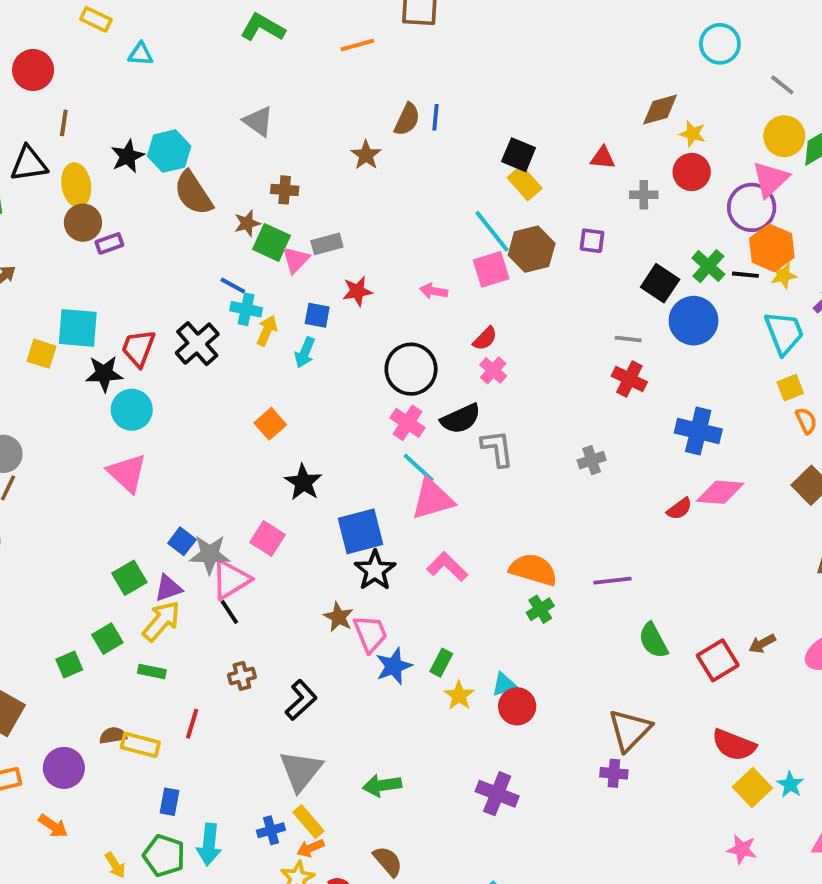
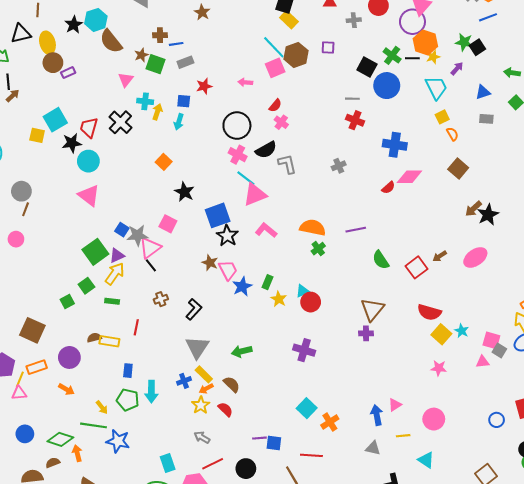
pink triangle: (296, 260) -> (126, 80), moved
blue line: (233, 285) -> (176, 44), moved, turned -32
cyan square: (78, 328) -> (55, 120), turned -30
green square: (129, 578) -> (95, 252), size x1.4
brown semicircle: (388, 861) -> (232, 384), moved

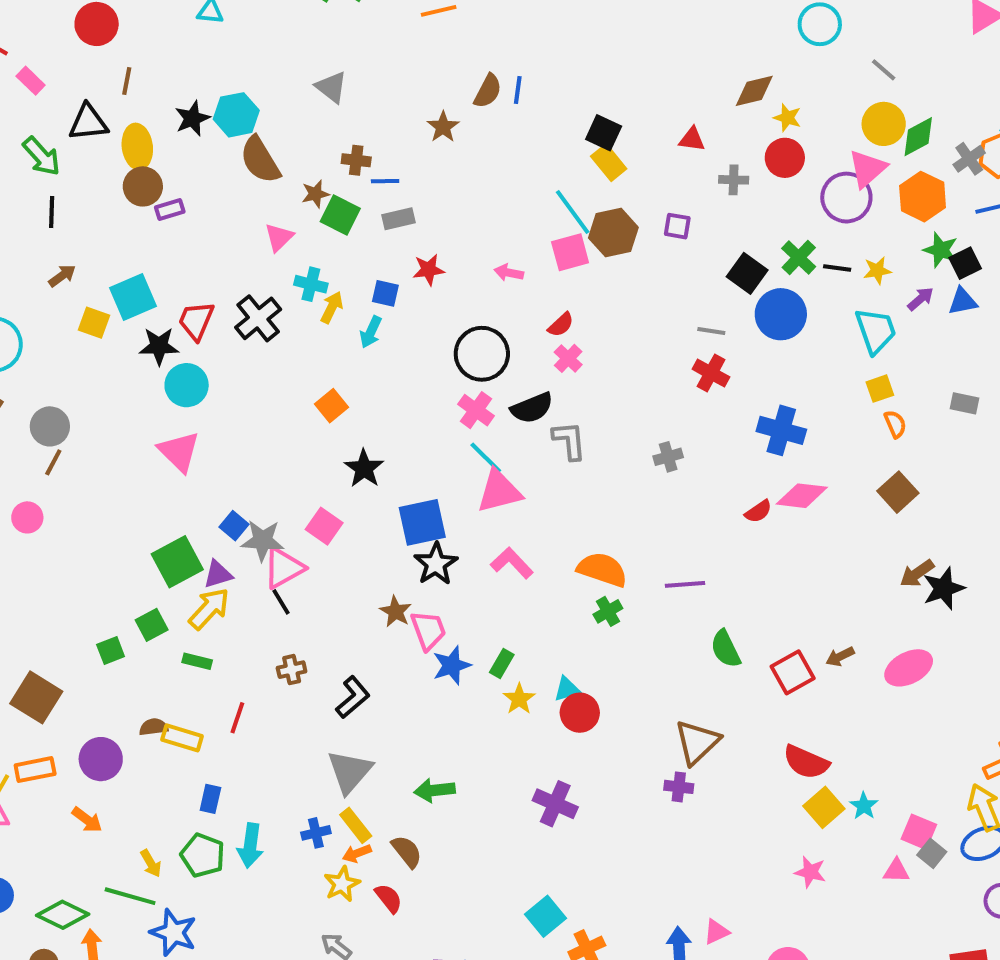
orange hexagon: (425, 42) -> (923, 197), moved
blue triangle: (483, 92) -> (963, 301), moved
brown arrow: (13, 96) -> (62, 276), moved

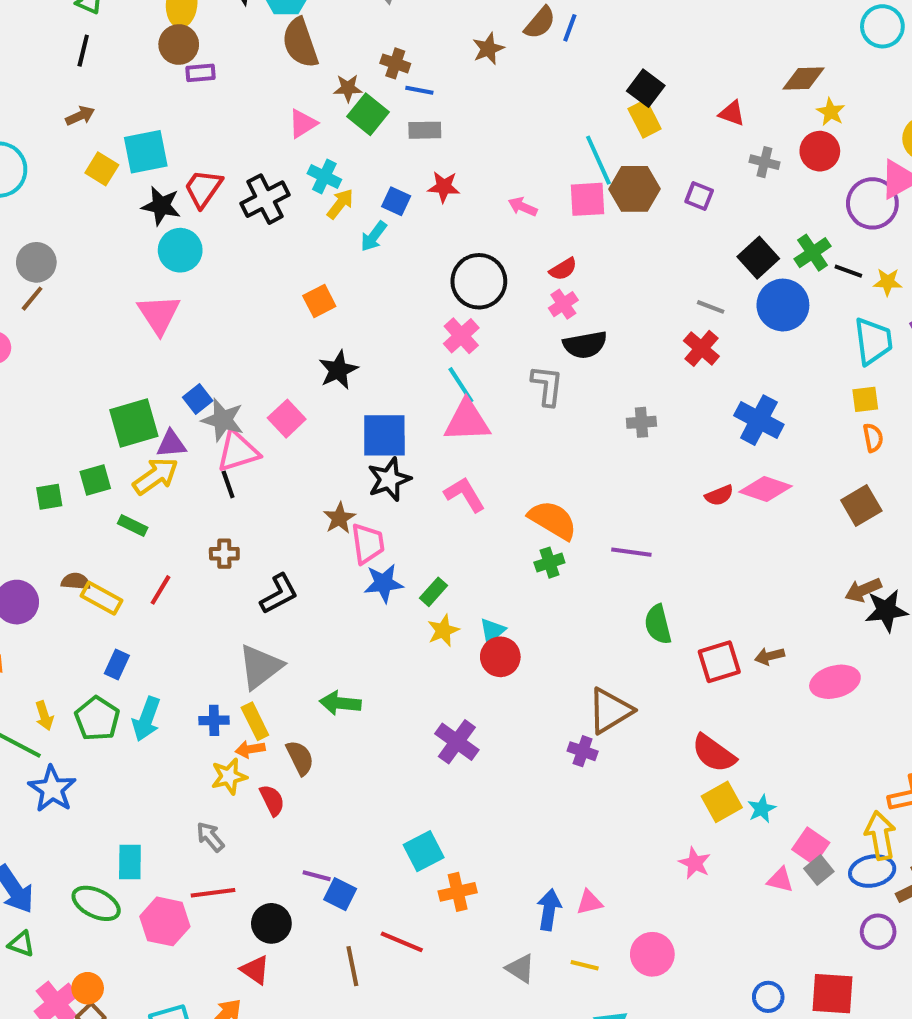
black semicircle: (532, 408) -> (585, 345), moved
cyan triangle: (567, 689) -> (492, 631), turned -36

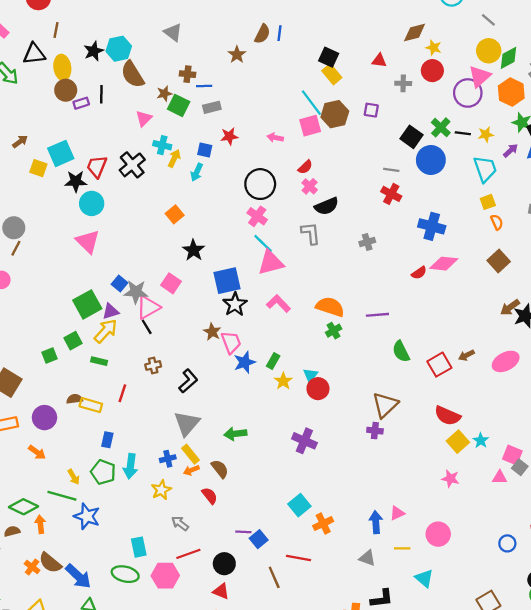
black line: (83, 51) -> (101, 94), moved
yellow star: (229, 776) -> (161, 490), moved
blue square: (340, 894) -> (259, 539), turned 36

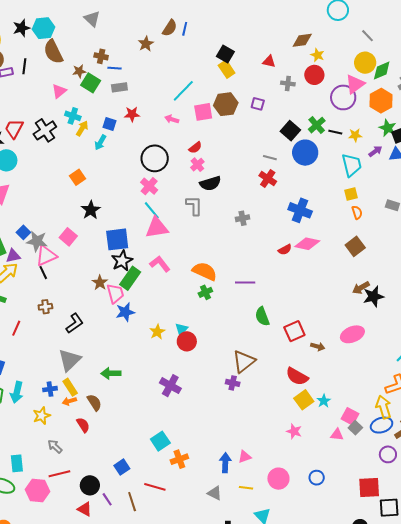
cyan line: (311, 103) -> (183, 91), moved, turned 75
brown arrow: (466, 355) -> (318, 346), moved, turned -144
green rectangle: (273, 361) -> (130, 278), moved, size x1.6
purple line: (243, 532) -> (107, 499), moved, turned 48
blue circle: (507, 543) -> (317, 478), moved

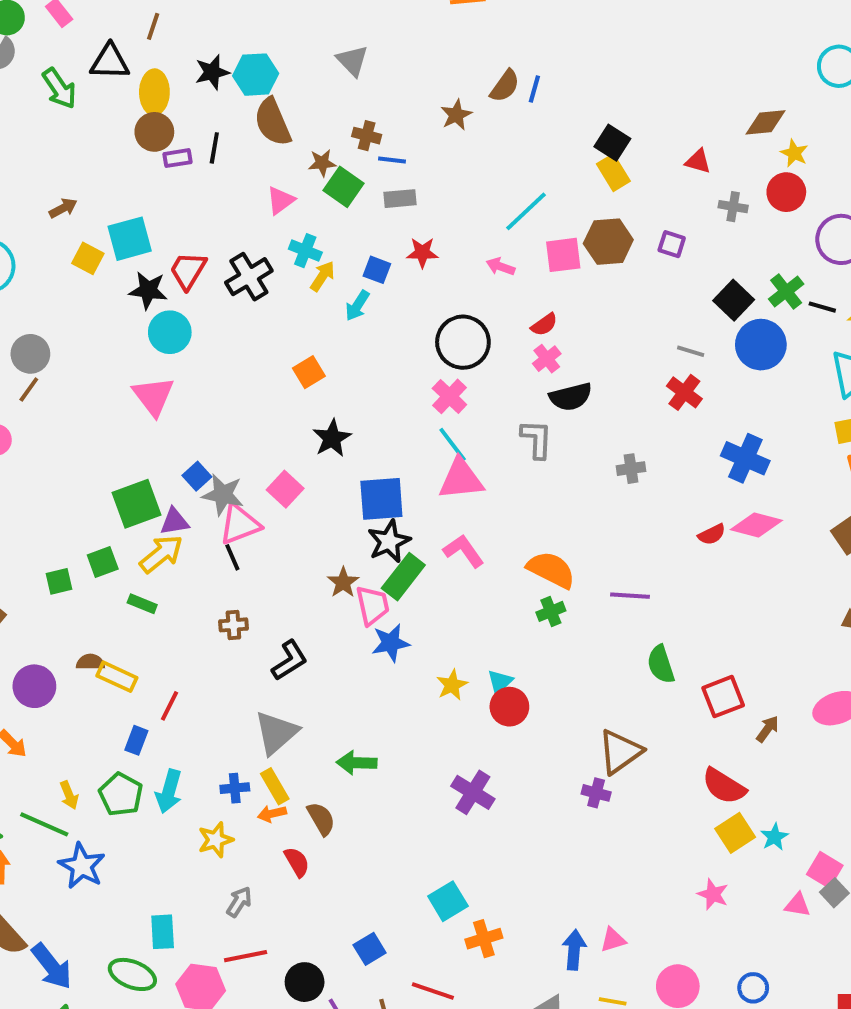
red line: (16, 328) -> (170, 706), moved
brown arrow: (318, 346) -> (768, 729), turned -72
gray arrow: (55, 446) -> (239, 902), turned 77

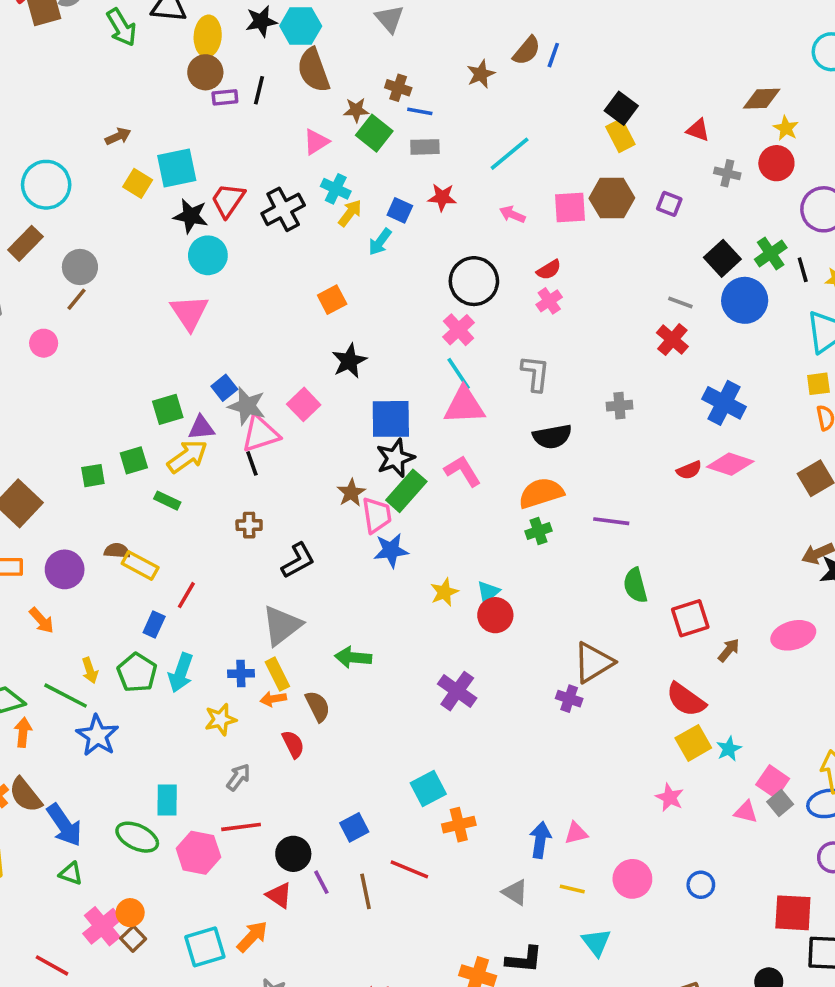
cyan line: (526, 211) -> (510, 154), moved
black line: (822, 307) -> (803, 270), turned 55
black semicircle: (571, 397) -> (552, 437), moved
green square: (136, 504) -> (168, 409), size x0.7
orange semicircle: (551, 570) -> (541, 493), turned -48

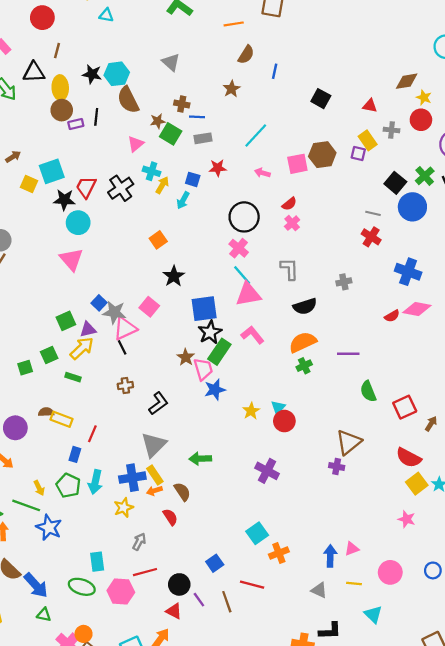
black star: (261, 21) -> (92, 74), turned 30
brown semicircle: (527, 51) -> (246, 55), moved
yellow rectangle: (620, 136) -> (368, 140), moved
blue cross: (241, 673) -> (132, 478), size x1.6

